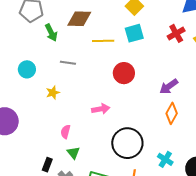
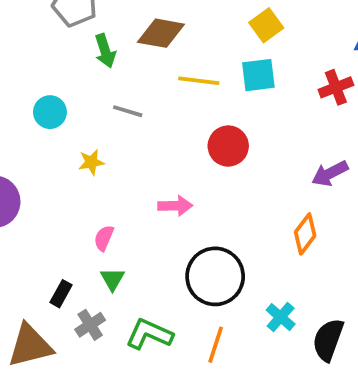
purple arrow: (169, 86) -> (330, 173), moved

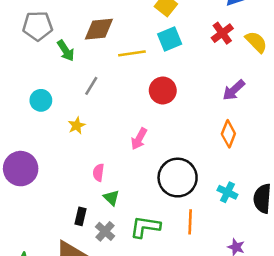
gray line: (128, 111) -> (91, 86), turned -60
pink arrow: (175, 206) -> (139, 139), turned 135

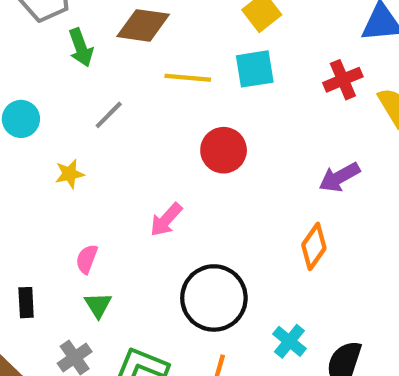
black rectangle: (81, 216) -> (26, 303), moved, turned -30

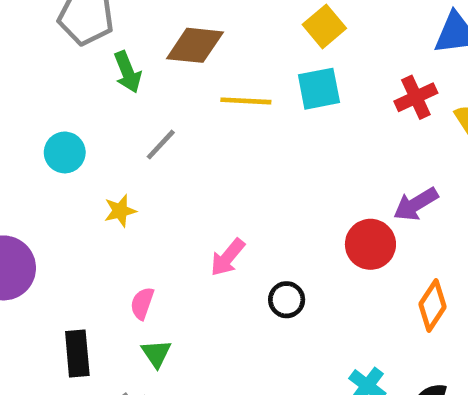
red circle: (224, 150) -> (370, 244), moved
orange diamond: (314, 246) -> (433, 306), moved
black circle: (214, 298) -> (287, 300), moved, size x0.5
black rectangle: (26, 303) -> (77, 353), size x1.4

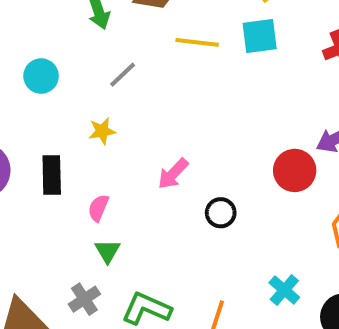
yellow star: (120, 211) -> (102, 131), moved
black rectangle: (77, 353) -> (52, 175), moved

